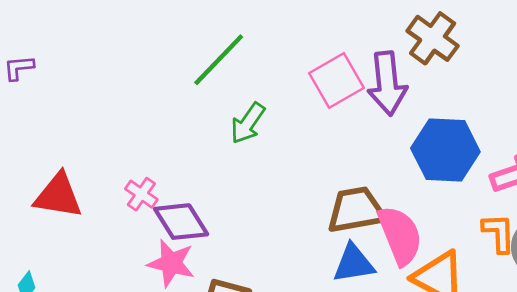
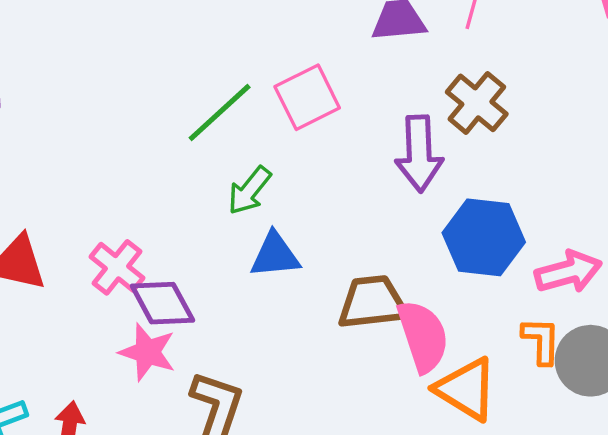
pink square: (337, 81) -> (307, 97), moved
pink cross: (141, 194) -> (117, 267), size x1.4
blue triangle: (354, 263) -> (275, 255), moved

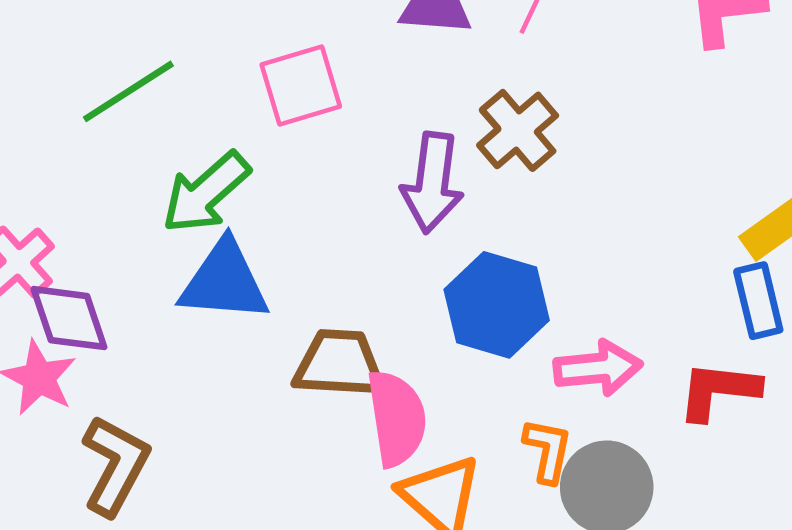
green line: (220, 113) -> (128, 91), moved
green arrow: (249, 191) -> (206, 193), size x1.4
blue triangle: (275, 255) -> (224, 281), size x1.4

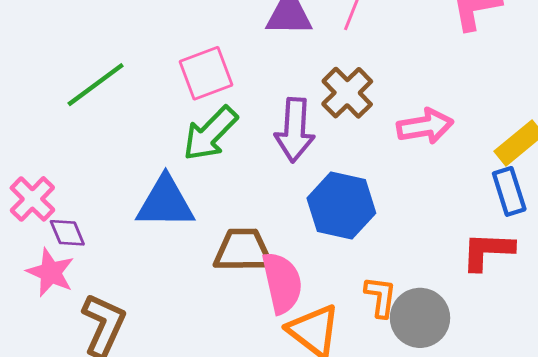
green arrow: (206, 193) -> (210, 133), moved
purple diamond: (69, 318) -> (67, 233), size x0.7
pink arrow: (598, 368) -> (425, 126), moved

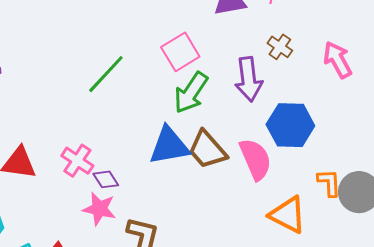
brown cross: (347, 93) -> (280, 47), size x0.7
pink arrow: (425, 126) -> (338, 60), turned -99
brown trapezoid: (243, 250) -> (207, 150), moved, turned -120
pink semicircle: (282, 283) -> (255, 159), moved

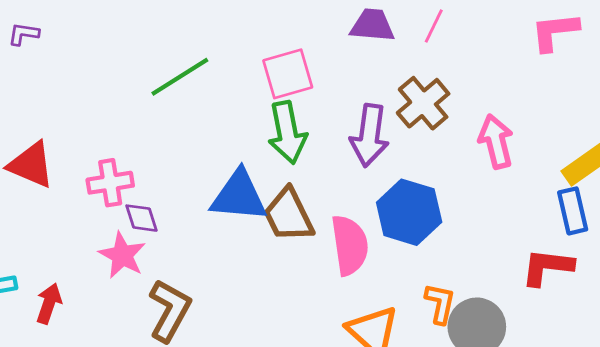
brown cross: (280, 47) -> (423, 103), size x1.5
green arrow: (191, 93) -> (287, 133), turned -60
pink cross: (77, 161) -> (110, 183), turned 32

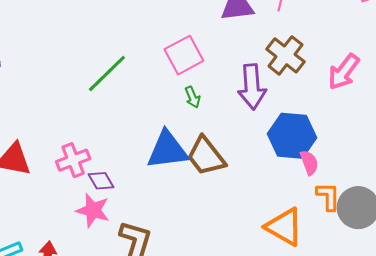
green arrow: (287, 133) -> (193, 97), size x0.5
pink arrow: (496, 141) -> (344, 72), turned -117
pink semicircle: (350, 245) -> (309, 163), moved, size x0.6

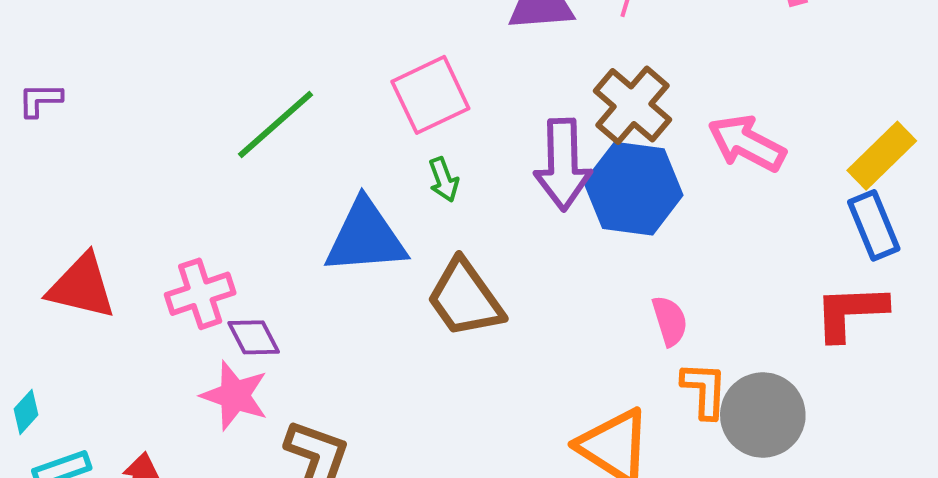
pink arrow: (344, 72) -> (747, 143), turned 78
blue hexagon: (292, 136) -> (633, 189), moved
blue triangle: (167, 150) -> (366, 237), moved

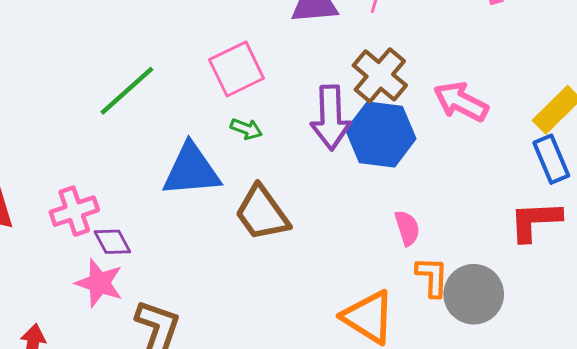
green arrow: (444, 180) -> (246, 129), turned -48

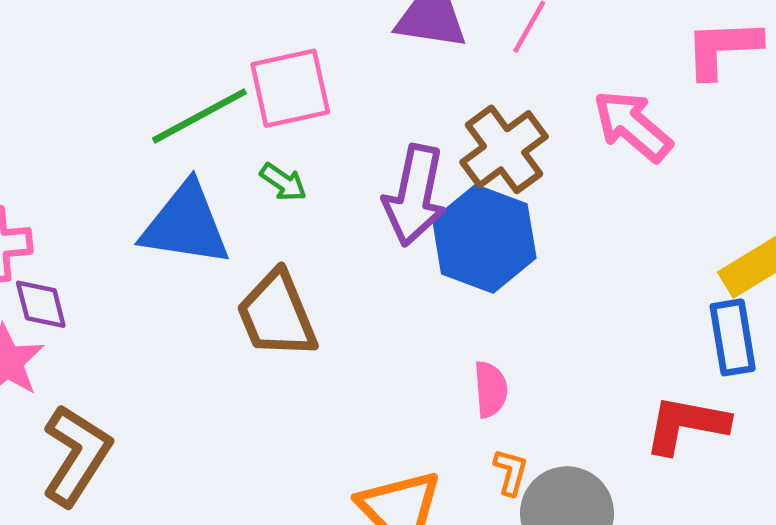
green line: (127, 91) -> (199, 116), moved
pink arrow: (461, 102) -> (633, 126), moved
orange L-shape: (432, 277) -> (511, 472), size x0.7

